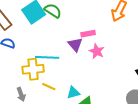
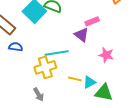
pink star: (97, 51) -> (106, 55), moved
yellow line: (49, 87) -> (75, 79), moved

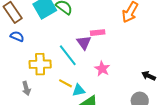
cyan line: (57, 53) -> (68, 55), moved, turned 45

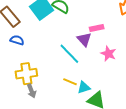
yellow cross: (40, 64) -> (26, 74), moved
pink star: (102, 69) -> (108, 54), moved

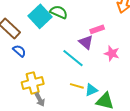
blue semicircle: (17, 40) -> (19, 51), turned 32

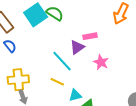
purple triangle: (86, 42) -> (77, 47), turned 35
yellow line: (77, 86) -> (57, 82), moved

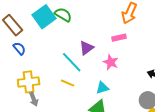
pink rectangle: (90, 36) -> (119, 38), moved
cyan triangle: (75, 95) -> (102, 88), moved

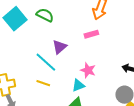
green semicircle: (63, 15) -> (45, 15), moved
pink star: (111, 62) -> (88, 70), moved

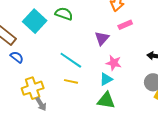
pink rectangle: (91, 34) -> (125, 25), moved
purple triangle: (60, 47) -> (102, 38), moved

